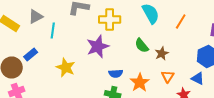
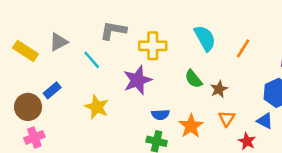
cyan line: (53, 30) -> (92, 60), moved, turned -49

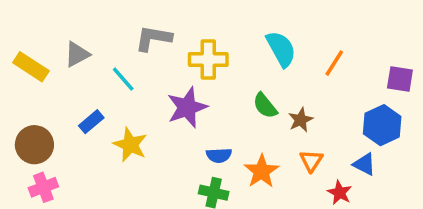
blue rectangle: (52, 90) -> (91, 122), moved

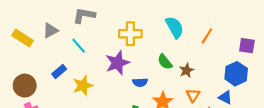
gray L-shape: (153, 38) -> (84, 15), moved
yellow star: (130, 145) -> (83, 86), turned 30
blue semicircle: (219, 155) -> (140, 82), moved

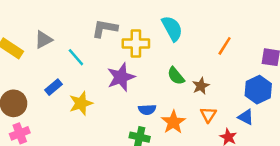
gray L-shape: (84, 15) -> (105, 28), moved
cyan semicircle: (175, 27) -> (172, 28), moved
blue semicircle: (140, 82) -> (147, 110), moved

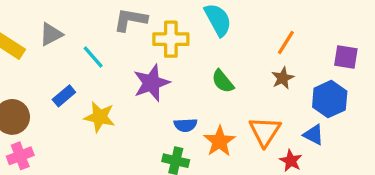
brown star: (201, 86) -> (283, 78), moved
yellow star: (81, 103) -> (100, 117), turned 30
orange triangle: (208, 115) -> (265, 132), size x1.5

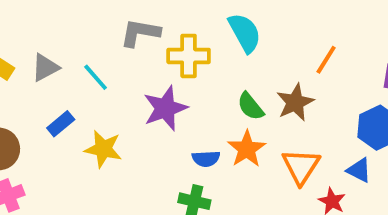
gray triangle: (51, 34) -> (45, 68), moved
brown star: (283, 78) -> (295, 102), moved, size x1.4
orange star: (219, 141) -> (247, 149), moved

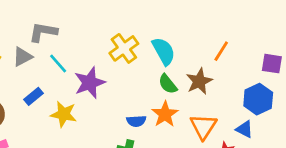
gray L-shape: (140, 33) -> (43, 32), moved
cyan semicircle: (245, 33) -> (164, 51), moved
yellow cross: (189, 56) -> (124, 48), turned -36
purple star: (165, 108) -> (90, 83), moved

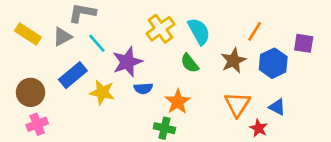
green semicircle: (168, 84) -> (190, 63), moved
blue rectangle: (33, 96) -> (73, 75), size x1.5
blue hexagon: (258, 99) -> (273, 63), moved
orange star: (165, 114) -> (178, 102), moved
blue semicircle: (136, 121) -> (143, 88), moved

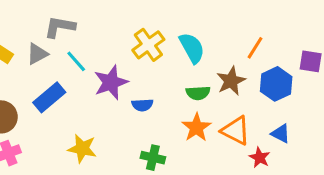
green semicircle: (190, 63) -> (198, 93), moved, turned -54
blue semicircle: (143, 88) -> (142, 105), moved
yellow star: (102, 92) -> (82, 149), moved
orange star: (178, 102) -> (196, 127), moved
orange triangle: (237, 104) -> (236, 130), turned -36

